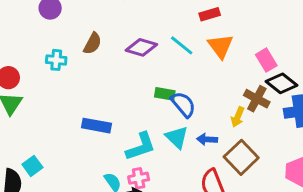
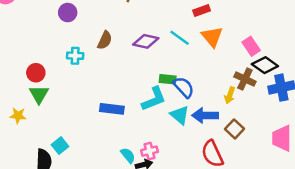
blue arrow: (207, 139) -> (205, 115), size x1.5
cyan L-shape: (141, 147) -> (154, 99), moved
brown square: (241, 157) -> (234, 129), size x0.7

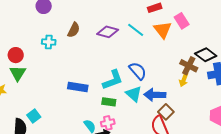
pink rectangle: (251, 46) -> (182, 21), moved
green rectangle: (168, 79) -> (109, 102), moved
yellow arrow: (230, 95) -> (184, 80), moved
brown square: (234, 129) -> (166, 112), moved

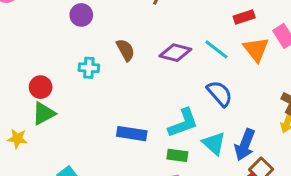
brown semicircle: (74, 30) -> (125, 50), turned -56
blue semicircle: (138, 71) -> (220, 93), moved
green triangle: (18, 73) -> (44, 113), turned 30
blue arrow: (155, 95) -> (245, 145), turned -70

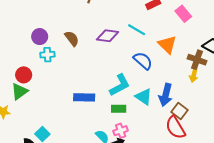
purple circle: (81, 15) -> (40, 37), moved
orange triangle: (256, 49) -> (167, 45), moved
red circle: (41, 87) -> (24, 75), moved

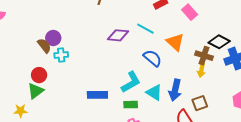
brown semicircle: (72, 39) -> (44, 46), moved
brown square: (180, 111) -> (200, 103), moved, turned 35

